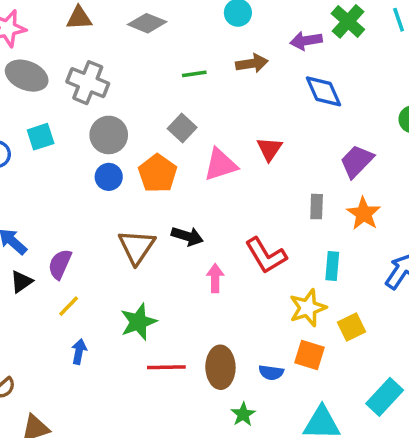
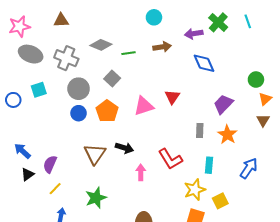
gray diamond: (147, 23) -> (101, 45), moved
gray square: (182, 128) -> (112, 79), moved

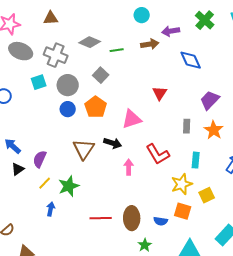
purple arrow: (194, 34) -> (171, 31), moved
cyan square: (39, 90) -> (39, 82), moved
pink triangle: (144, 106) -> (132, 119), moved
green star: (96, 198) -> (69, 186), moved

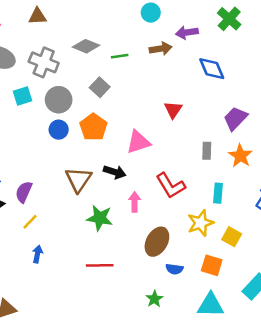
green star: (69, 186) -> (100, 218), moved, turned 30
yellow square: (207, 195) -> (232, 237), turned -35
orange square: (183, 211) -> (212, 265), moved
brown ellipse: (132, 218) -> (157, 242), moved, turned 30

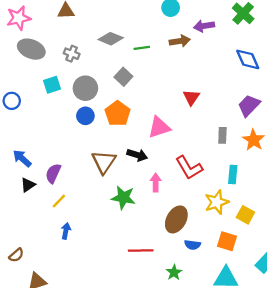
gray cross: (44, 62) -> (72, 54), size x0.6
blue diamond: (212, 69) -> (248, 59), moved
red line: (100, 265) -> (141, 251), moved

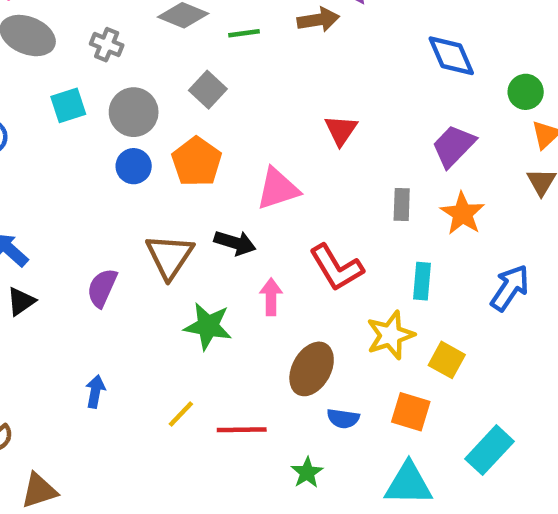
purple semicircle: (53, 173) -> (102, 288), moved
yellow line: (59, 201) -> (181, 414), moved

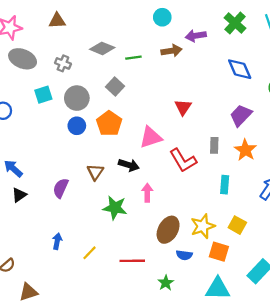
brown triangle: (170, 256) -> (95, 172), size x0.7
red L-shape: (336, 268) -> (183, 160), moved
yellow star: (390, 335) -> (203, 226), moved
yellow line: (181, 414) -> (90, 253), moved

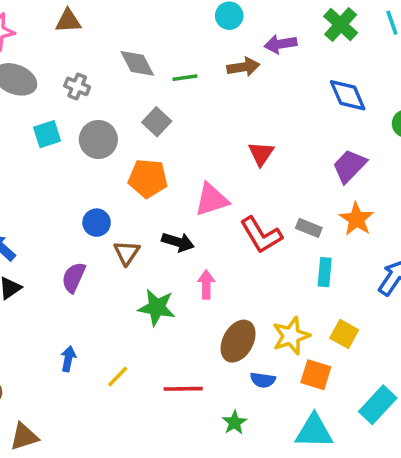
gray diamond: (102, 48) -> (137, 63), turned 40
orange pentagon: (109, 123) -> (148, 178), turned -30
blue circle: (77, 126) -> (97, 223), moved
gray rectangle: (214, 145) -> (309, 228), moved, turned -70

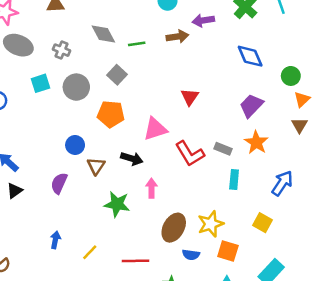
yellow square: (344, 334) -> (262, 223), moved

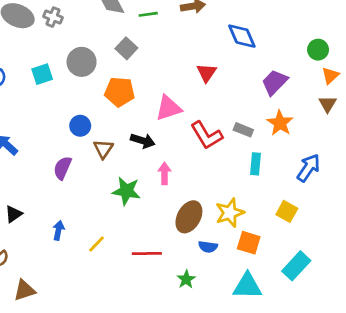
gray cross: (61, 50) -> (53, 17), moved
blue diamond: (250, 56) -> (242, 36), moved
cyan square: (41, 83) -> (42, 74), moved
black triangle: (15, 191) -> (14, 214), moved

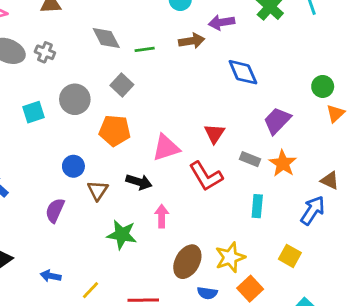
red triangle: (207, 73) -> (214, 133), moved
brown triangle: (328, 104) -> (330, 180), moved, turned -36
gray rectangle: (243, 130) -> (250, 159), moved
blue arrow: (58, 230) -> (51, 276), turned -90
orange square: (249, 243) -> (250, 289), turned 30

